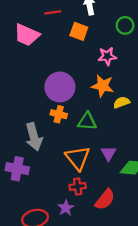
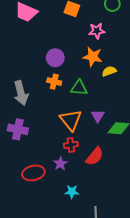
purple circle: (60, 87) -> (55, 58), size x0.7
gray arrow: (34, 137) -> (21, 93), moved

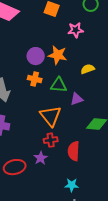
orange star: (93, 57) -> (58, 55), moved
purple triangle: (98, 116) -> (77, 99), moved, turned 40
red semicircle: (95, 156) -> (74, 151), turned 144
cyan star: (72, 192) -> (72, 185), moved

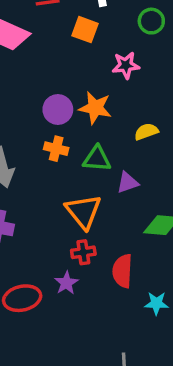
cyan star: (72, 185) -> (156, 303), moved

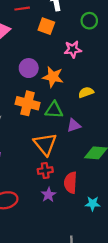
purple circle: (58, 109) -> (29, 68), moved
orange cross: (56, 149) -> (28, 103), size x1.5
purple star: (66, 283) -> (49, 195), moved

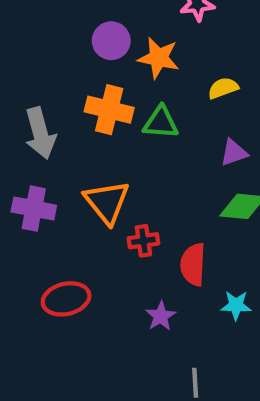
purple triangle: (74, 125) -> (234, 153), moved
orange triangle: (45, 144) -> (107, 202), moved
purple star: (49, 195) -> (161, 316), moved

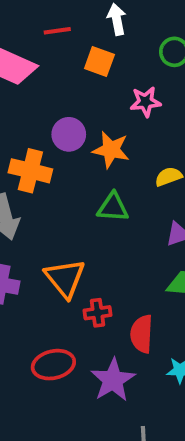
orange cross: (109, 110) -> (30, 171), moved
red ellipse: (66, 299) -> (53, 365), moved
purple star: (161, 316) -> (113, 380), size x1.6

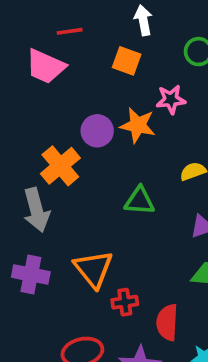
red line: (57, 31) -> (70, 31), moved
orange star: (111, 150) -> (138, 125), moved
orange cross: (30, 171) -> (60, 166), turned 36

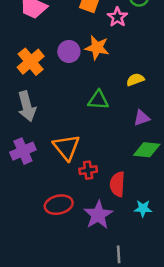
pink star: (171, 99) -> (117, 17), moved, turned -30
orange cross: (60, 166) -> (31, 62), moved
purple cross: (31, 274) -> (23, 151), turned -35

